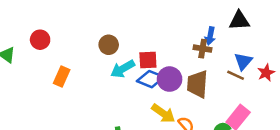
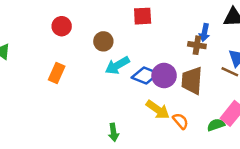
red circle: (40, 40) -> (62, 26), moved
red square: (148, 60) -> (143, 16), moved

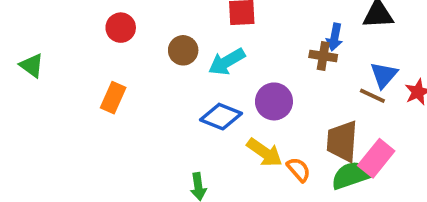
cyan arrow: (117, 65) -> (227, 62), moved
blue diamond: (145, 76) -> (221, 117), moved
brown trapezoid: (192, 81) -> (342, 141), moved
green semicircle: (216, 125) -> (352, 175), size x1.5

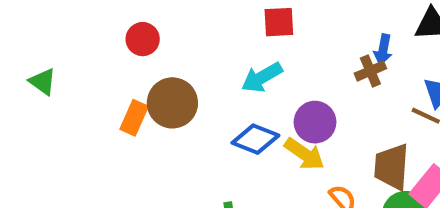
brown circle: (183, 50) -> (172, 103), moved, size x1.5
brown cross: (323, 56) -> (370, 71), turned -32
yellow arrow: (265, 153) -> (304, 154), moved

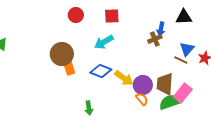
red circle: (143, 39) -> (76, 15), moved
orange rectangle: (134, 118) -> (69, 67), moved, turned -42
purple circle: (315, 122) -> (143, 85), moved

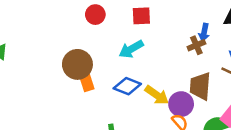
brown trapezoid: (165, 84) -> (200, 86), moved

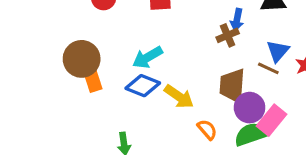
cyan arrow: (131, 49) -> (148, 57), moved
purple circle: (181, 104) -> (250, 108), moved

